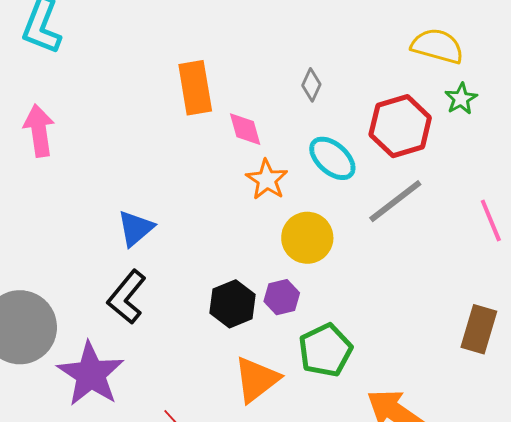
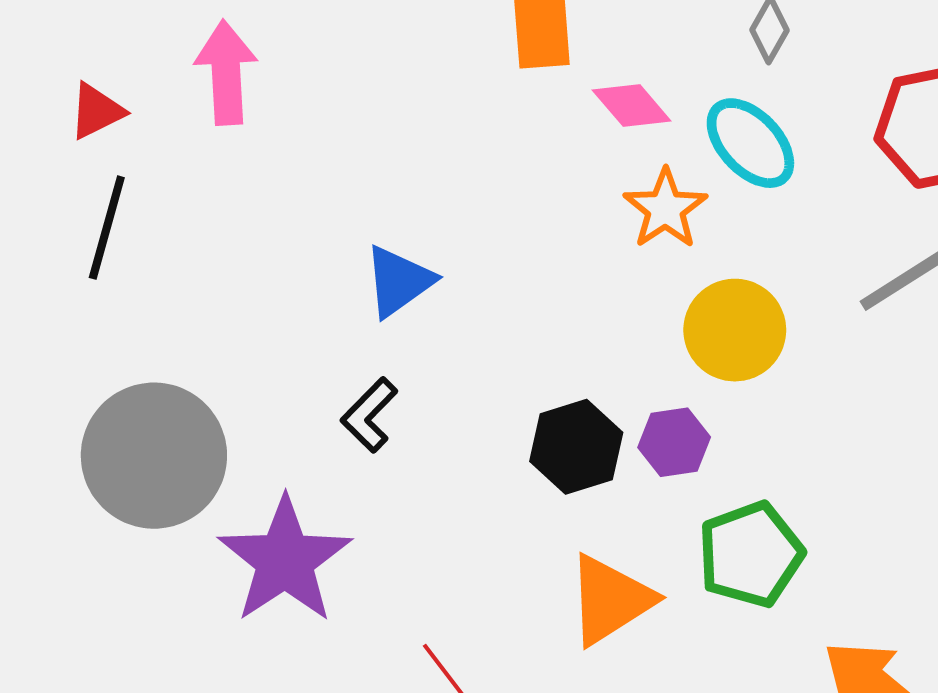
pink diamond: (245, 129) -> (632, 106), turned -30
cyan ellipse: (332, 158) -> (750, 143), moved
black L-shape: (127, 297) -> (369, 415), size x0.7

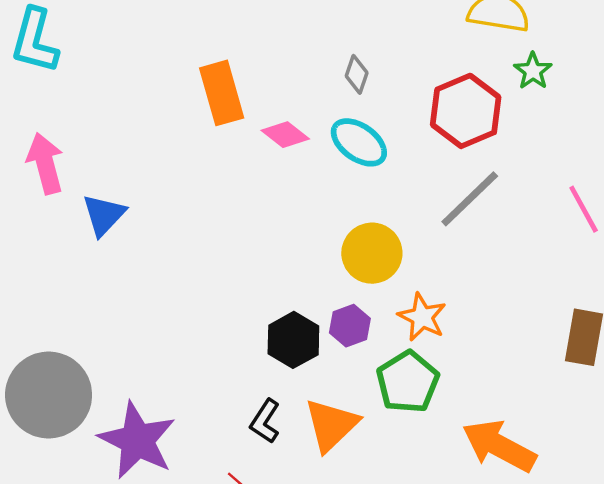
orange star: (665, 209) -> (422, 317), moved
blue triangle: (399, 281) -> (104, 215), moved
black L-shape: (369, 415) -> (265, 421), moved

